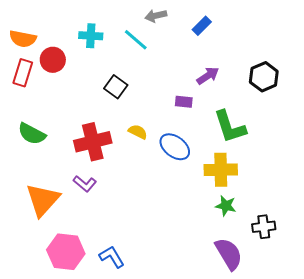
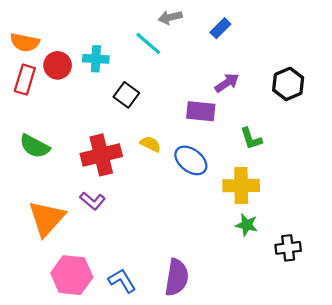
cyan cross: (91, 36) -> (96, 59), moved
purple rectangle: (184, 102) -> (201, 111), size x1.5
green L-shape: (230, 127) -> (251, 139), size x0.6
purple semicircle: (229, 254) -> (177, 277), moved, turned 40

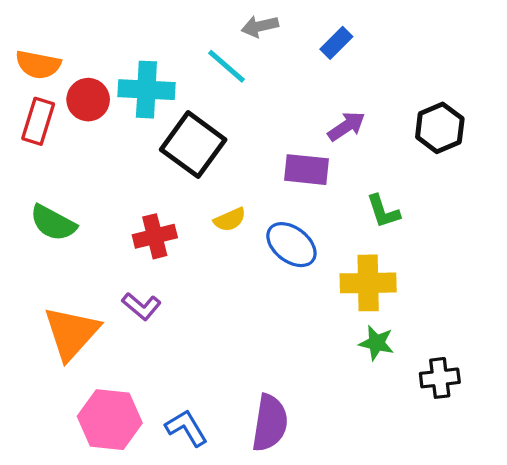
cyan cross: (96, 59) -> (146, 90), size x1.4
black square: (126, 95) -> (193, 145), size x1.6
yellow semicircle: (150, 144) -> (230, 220), turned 130
red cross: (101, 155) -> (155, 236), size x0.7

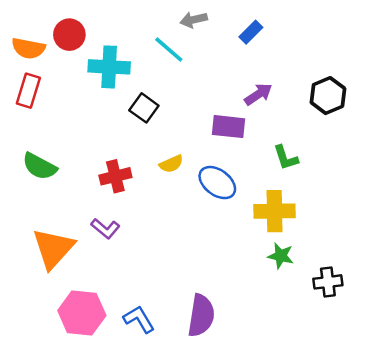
red circle: (88, 100) -> (69, 35), moved
black square: (193, 145) -> (144, 108), size x0.6

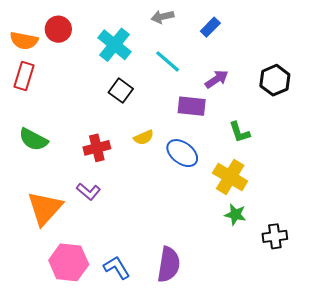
cyan line: (169, 50) -> (168, 61), moved
cyan cross: (109, 67) -> (115, 45), moved, turned 36
yellow cross: (274, 211) -> (230, 177), turned 32

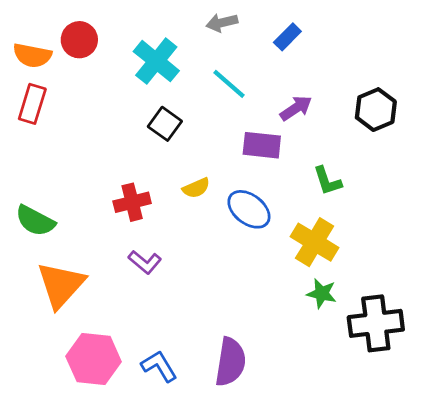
green semicircle: (33, 140) -> (35, 221), moved
purple L-shape: (89, 192) -> (145, 262), moved
black cross: (275, 236) -> (376, 323), size x1.6

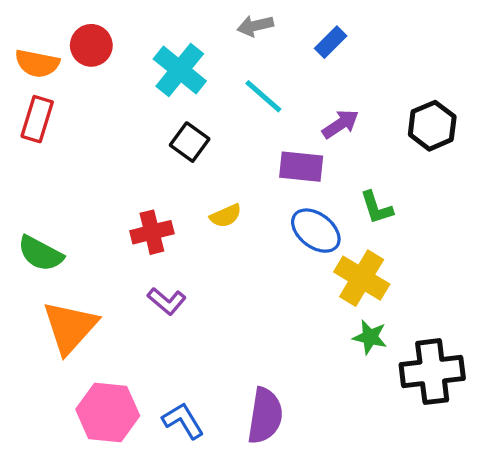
blue ellipse: (249, 209) -> (316, 231), moved

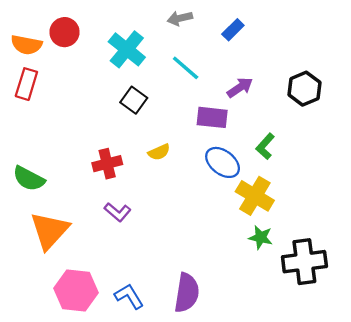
green L-shape: (376, 208) -> (265, 146), turned 60

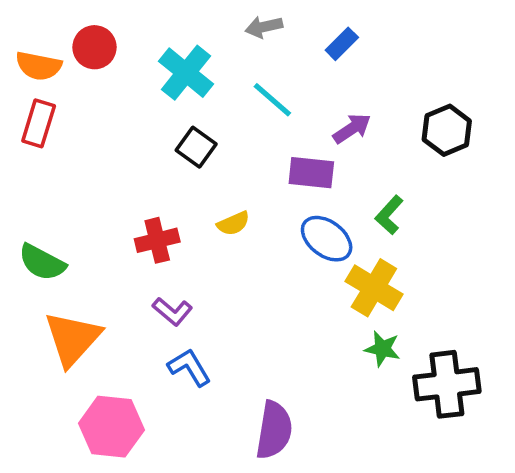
blue L-shape: (129, 296) -> (189, 367), moved

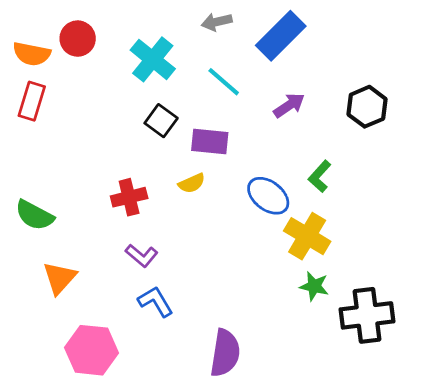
blue rectangle: (342, 44) -> (281, 36), size x1.8
purple rectangle: (311, 173) -> (210, 141), moved
orange triangle: (72, 339) -> (60, 278), size x0.7

